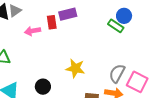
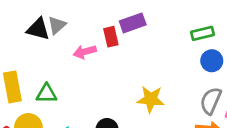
blue circle: (124, 16) -> (212, 61), moved
green rectangle: (116, 26) -> (202, 33), turned -42

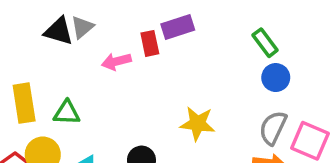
green rectangle: (202, 33) -> (265, 43), turned 65

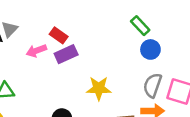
purple rectangle: (178, 27) -> (66, 54), moved
red rectangle: (150, 43) -> (59, 35), turned -36

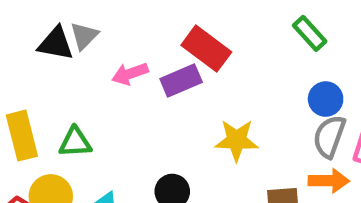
red rectangle: (59, 35) -> (206, 49), moved, size x1.5
blue circle: (150, 49) -> (326, 99), moved

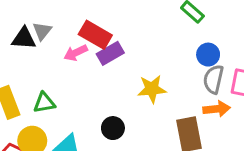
red rectangle: (206, 49) -> (95, 35), moved

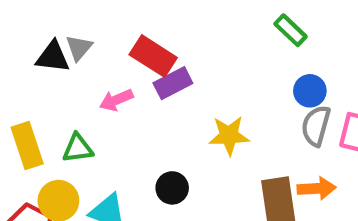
pink arrow: (76, 53) -> (116, 100), moved
orange arrow: (217, 109) -> (317, 188), moved

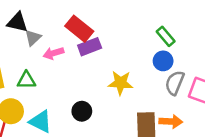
green rectangle: (291, 30) -> (166, 36), moved
gray triangle: (79, 48) -> (33, 38), moved
blue circle: (310, 91) -> (163, 61), moved

